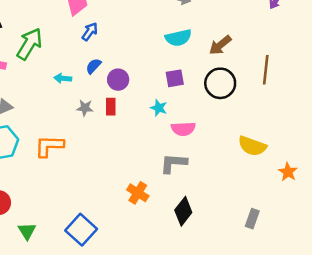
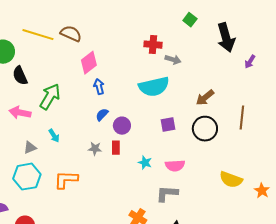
blue arrow: (90, 32) -> (99, 87), turned -49
cyan semicircle: (178, 38) -> (154, 87), moved, size x1.4
cyan arrow: (63, 78) -> (54, 136), moved, turned -128
cyan star: (159, 108) -> (145, 163), moved
orange star: (288, 172) -> (262, 191), moved

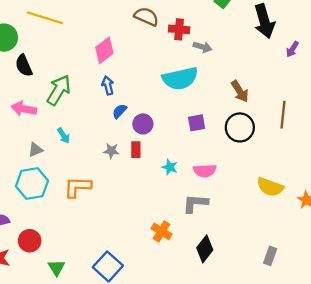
brown semicircle: (71, 34) -> (146, 17), moved
blue arrow: (99, 87) -> (108, 85), moved
brown arrow: (205, 98) -> (240, 91), turned -84

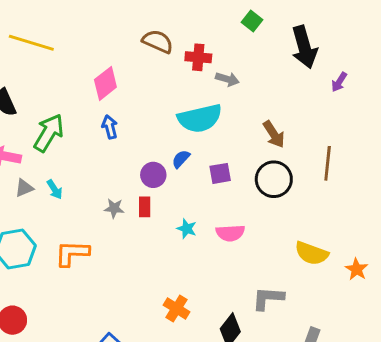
blue semicircle: (120, 111) -> (181, 159), moved
gray triangle: (35, 150) -> (24, 188), moved
gray L-shape: (195, 203) -> (268, 298), moved

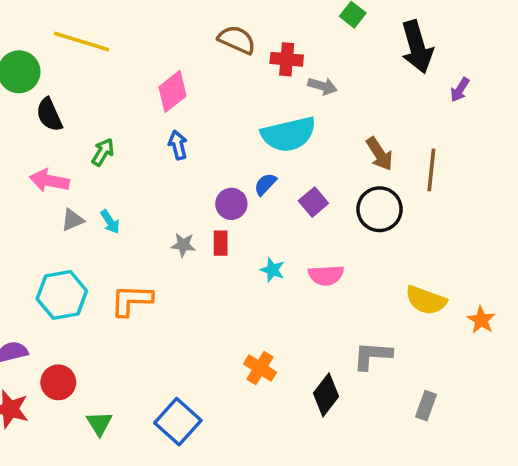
green arrow: (49, 133) -> (103, 152), size x0.6
brown line: (328, 163) -> (431, 170), moved
purple square: (220, 173) -> (313, 202), turned -30

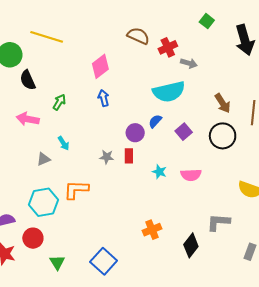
red cross: (287, 59) -> (168, 47), turned -30
gray triangle: (73, 220) -> (44, 159), moved
cyan hexagon: (62, 295) -> (44, 202), moved
orange cross: (260, 368) -> (152, 230), turned 36

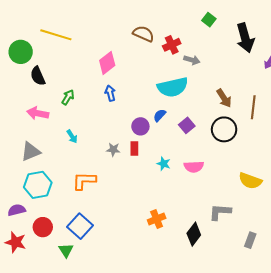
gray triangle: (44, 159) -> (31, 152), moved, size x1.5
cyan hexagon: (44, 202) -> (38, 185), moved
blue square: (104, 261) -> (80, 226), moved

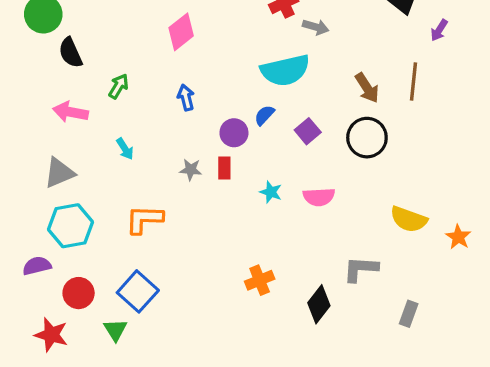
blue arrow: (110, 93) -> (186, 98), moved
brown line: (253, 107) -> (413, 81), moved
red star: (16, 242) -> (51, 335), moved

